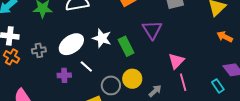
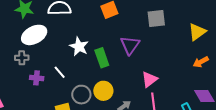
orange arrow: (225, 37) -> (201, 62), turned -63
white ellipse: (71, 44) -> (34, 35), moved
gray cross: (39, 50) -> (22, 58), moved

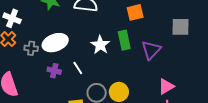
white ellipse: (34, 35) -> (55, 43), moved
gray cross: (22, 58) -> (31, 48), moved
green rectangle: (102, 58) -> (124, 40), moved

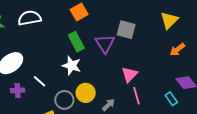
gray square: (181, 27) -> (126, 30), moved, turned 30
white star: (100, 45) -> (72, 66), moved

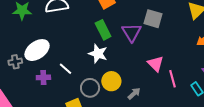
pink triangle: (129, 75) -> (156, 64), turned -30
pink line: (136, 96) -> (173, 79), moved

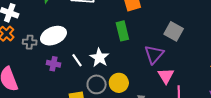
purple triangle: (132, 32) -> (154, 54), moved
white star: (98, 54) -> (99, 58), moved

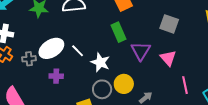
purple triangle: (154, 54) -> (141, 51), moved
white line: (77, 60) -> (78, 51), moved
pink triangle: (166, 76) -> (168, 58), moved

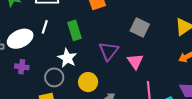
green rectangle: (119, 32) -> (75, 30), moved
white line: (78, 51) -> (45, 27), moved, turned 56
gray circle: (102, 89) -> (54, 77), moved

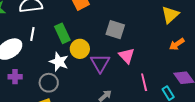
gray square: (140, 28) -> (115, 30), moved
purple triangle: (109, 51) -> (100, 63), moved
yellow circle: (88, 82) -> (80, 49), moved

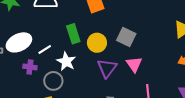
white line: (32, 34) -> (45, 50), moved, turned 40
yellow circle: (80, 49) -> (97, 43), moved
purple cross: (15, 77) -> (30, 67), moved

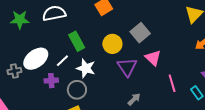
green rectangle: (73, 34) -> (77, 41), moved
gray square: (126, 37) -> (140, 33), turned 36

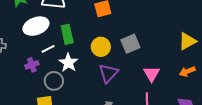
pink triangle: (153, 58) -> (152, 74), moved
white ellipse: (36, 59) -> (36, 26), moved
purple cross: (51, 81) -> (32, 65), turned -32

